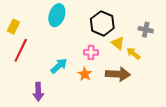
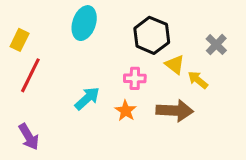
gray cross: (146, 30) -> (216, 45), turned 32
purple arrow: (38, 92) -> (29, 137), moved, turned -30

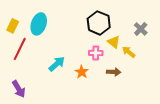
cyan ellipse: (84, 23) -> (39, 24), moved
pink cross: (135, 78) -> (96, 53), moved
brown arrow: (175, 111) -> (114, 72), size x0.6

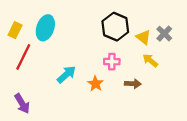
yellow triangle: (114, 42) -> (143, 37), moved

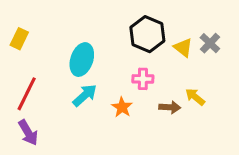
cyan ellipse: (45, 28) -> (82, 60), moved
red line: (23, 57) -> (27, 94), moved
yellow arrow: (150, 60) -> (195, 97), moved

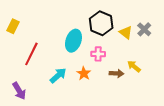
cyan ellipse: (82, 60) -> (73, 41), moved
red line: (27, 94) -> (31, 54), moved
cyan arrow: (85, 95) -> (58, 75), moved

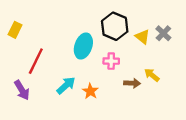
orange star: (84, 73) -> (90, 91), moved
purple arrow: (19, 91) -> (22, 90), moved

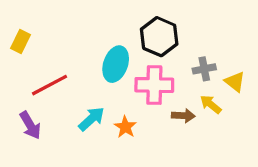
gray cross: (163, 33) -> (204, 69), moved, turned 35
yellow triangle: (143, 37) -> (235, 82), moved
red line: (36, 61) -> (50, 85), turned 36
pink cross: (111, 61) -> (154, 85), size x1.6

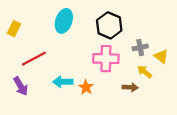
cyan ellipse: (116, 64) -> (64, 21), moved
brown arrow: (183, 116) -> (130, 87), moved
cyan arrow: (91, 119) -> (63, 82), turned -138

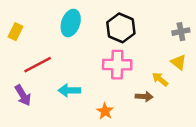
gray cross: (140, 47) -> (181, 32), moved
orange star: (86, 87) -> (105, 111), moved

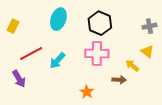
cyan arrow: (69, 90) -> (57, 61), moved, turned -48

